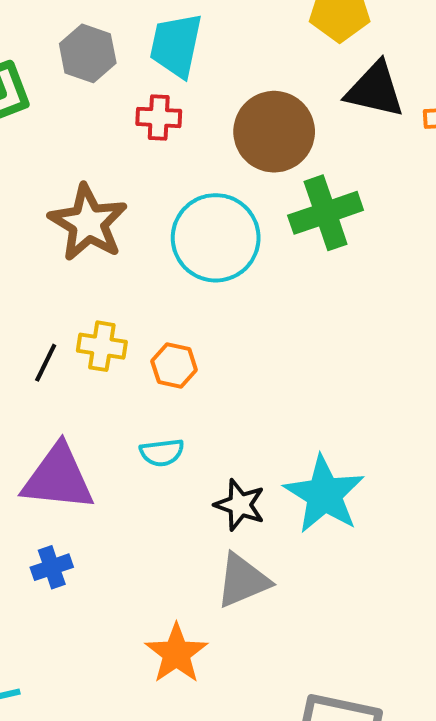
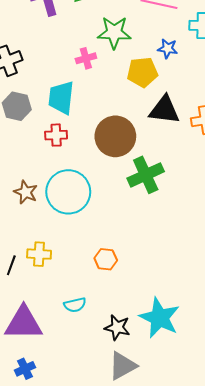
brown star: (88, 223) -> (26, 192), size x0.6
cyan circle: (216, 238) -> (68, 192), moved
orange hexagon: (174, 366) -> (106, 259), moved

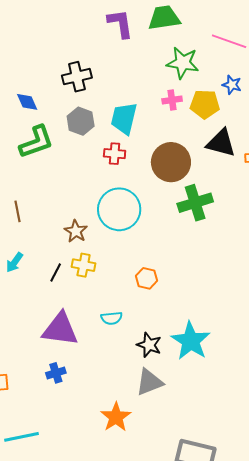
pink cross: (86, 58) -> (172, 100), moved
brown star: (26, 192) -> (76, 231), moved

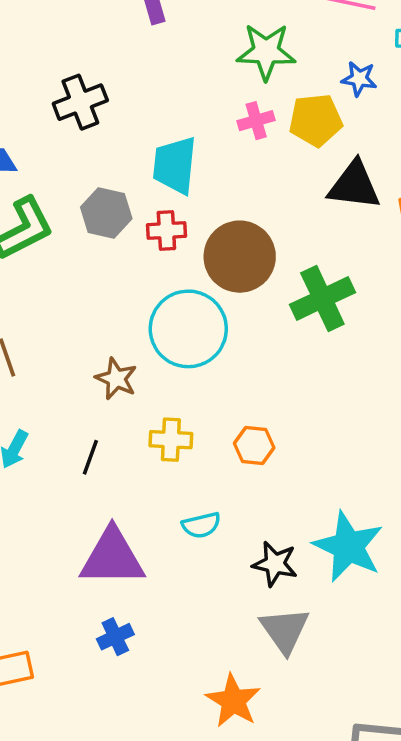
gray hexagon: (81, 121) -> (106, 213), moved
brown circle: (171, 162) -> (240, 257), moved
yellow cross: (84, 265) -> (171, 440), moved
gray triangle: (149, 382) -> (285, 630), turned -36

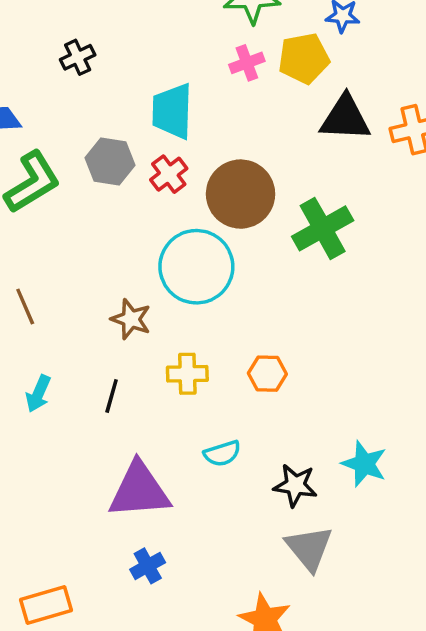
black cross: (80, 102) -> (78, 57), size x0.7
red cross: (166, 231) -> (169, 174), turned -30
cyan star: (348, 547) -> (364, 464), size x0.7

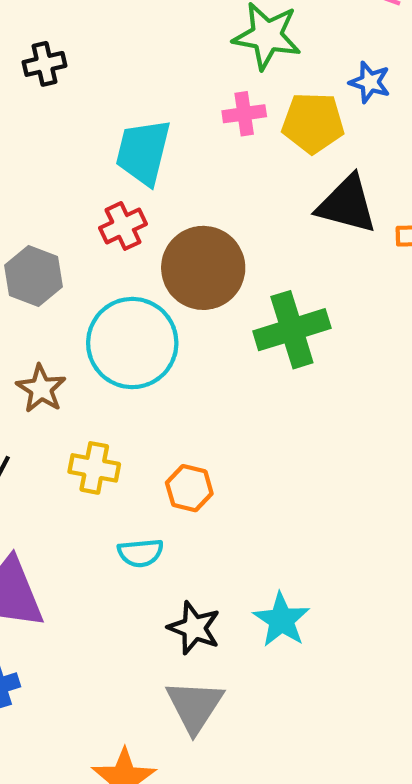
gray hexagon: (110, 161) -> (34, 276), moved
cyan semicircle: (222, 453) -> (140, 553), moved

